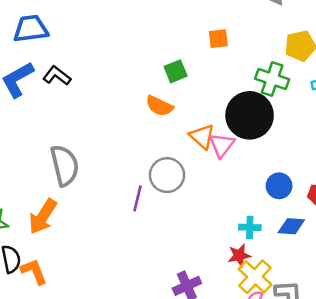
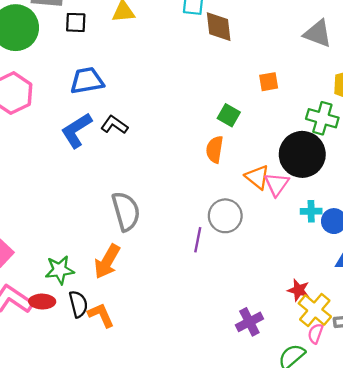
green square: (176, 71) -> (229, 115), turned -35
orange semicircle: (159, 106) -> (215, 149), turned 76
cyan cross: (250, 227) -> (311, 211), moved
red star: (239, 255) -> (299, 290), turned 30

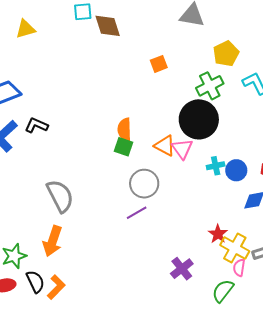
green square: (229, 115) -> (124, 147), moved
green cross: (322, 118) -> (210, 86), turned -32
purple line: (198, 240) -> (137, 213), moved, turned 60
red star: (299, 290) -> (218, 234), turned 30
orange L-shape: (101, 315) -> (56, 287), turned 80

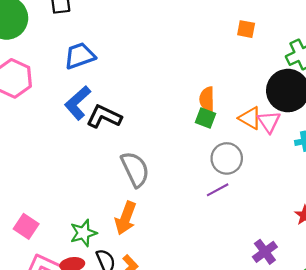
orange square: (159, 64) -> (246, 29), turned 30
black L-shape: (36, 125) -> (104, 117), moved, size x1.4

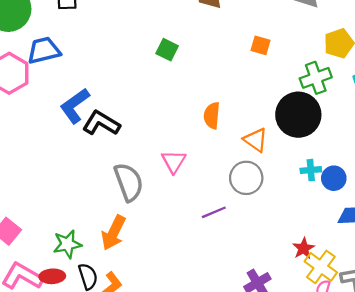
blue trapezoid: (80, 56) -> (44, 50), moved
green square: (205, 118) -> (167, 50), moved
pink triangle: (269, 122) -> (174, 161), moved
gray circle: (227, 158) -> (246, 178), moved

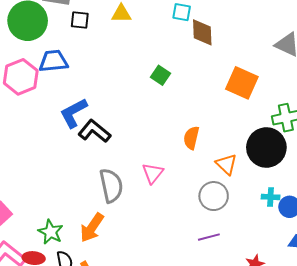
orange square: (261, 45) -> (242, 83), size x1.8
purple line: (214, 212) -> (209, 237), moved
green star: (67, 244) -> (51, 232), turned 30

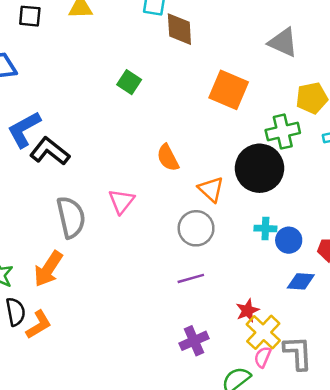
orange semicircle: (191, 138) -> (168, 158), turned -40

